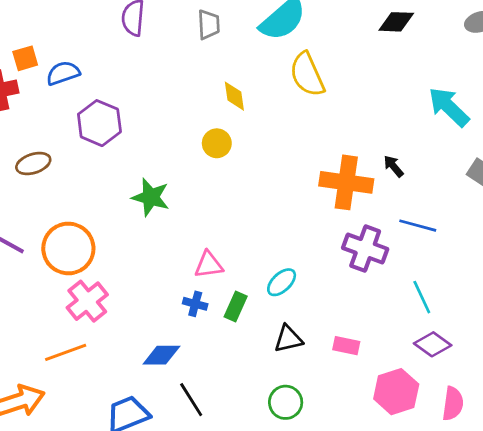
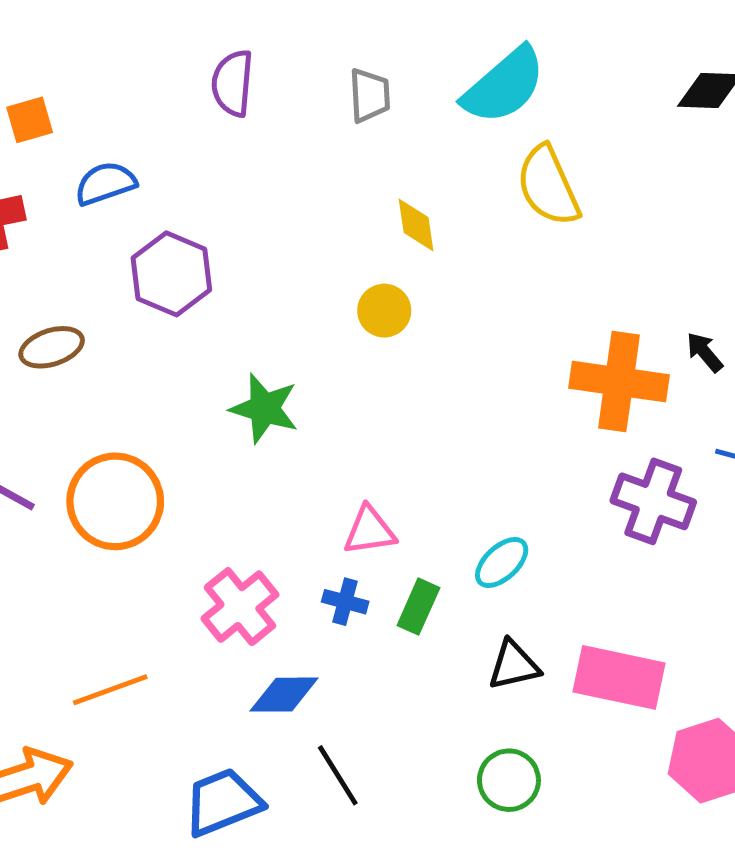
orange square: (25, 58) -> (30, 120), moved
pink cross: (87, 301) -> (240, 607), moved
pink rectangle: (346, 346) -> (619, 677), size x1.8

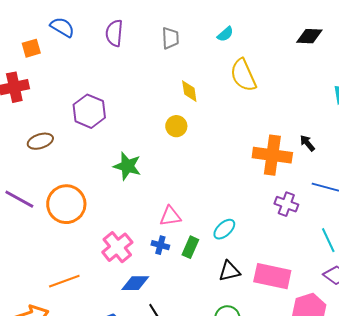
cyan semicircle: (504, 86) -> (225, 34), size x0.5
blue semicircle: (105, 183) -> (62, 27), moved, turned 50
purple cross: (653, 501) -> (286, 204), size x0.7

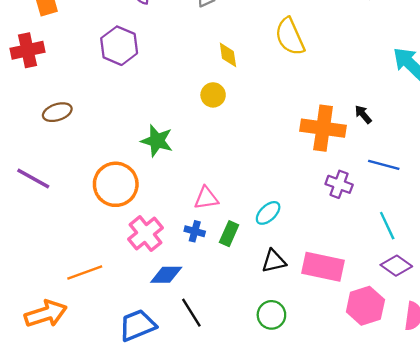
purple hexagon: (89, 111) -> (119, 46), moved
orange circle: (66, 204) -> (116, 184), moved

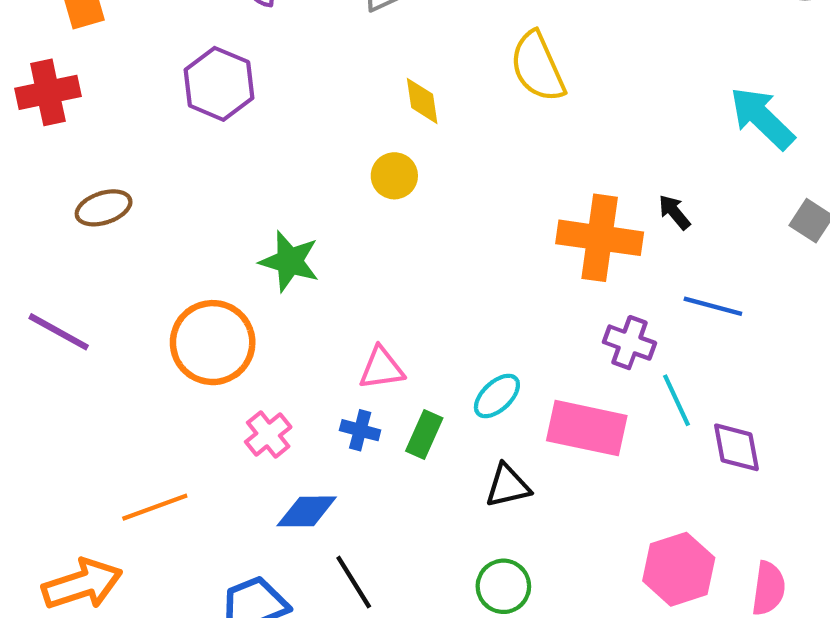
cyan line: (387, 226) -> (677, 400), moved
pink cross: (145, 234) -> (268, 434), size x0.7
purple diamond: (396, 266) -> (736, 447), moved, turned 44
pink rectangle: (323, 267) -> (587, 428), moved

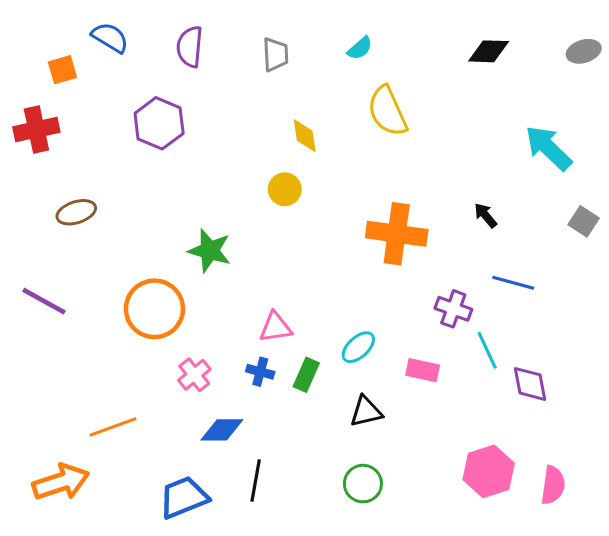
orange cross: (600, 238) -> (397, 234), moved
pink rectangle: (587, 428) -> (423, 370), size x0.6
black line: (354, 582) -> (256, 481), turned 42

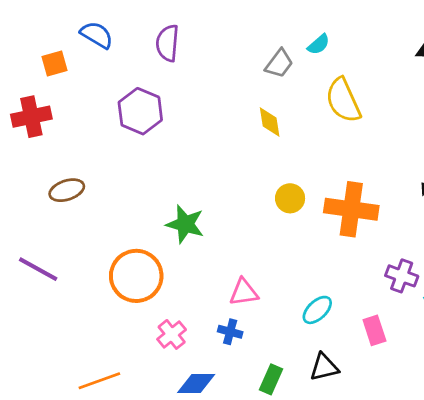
gray trapezoid: (276, 54) -> (279, 64), moved, turned 40
yellow circle: (285, 189) -> (290, 198), moved
pink rectangle: (423, 370) -> (374, 330), turned 60
green rectangle: (306, 375) -> (271, 379), moved

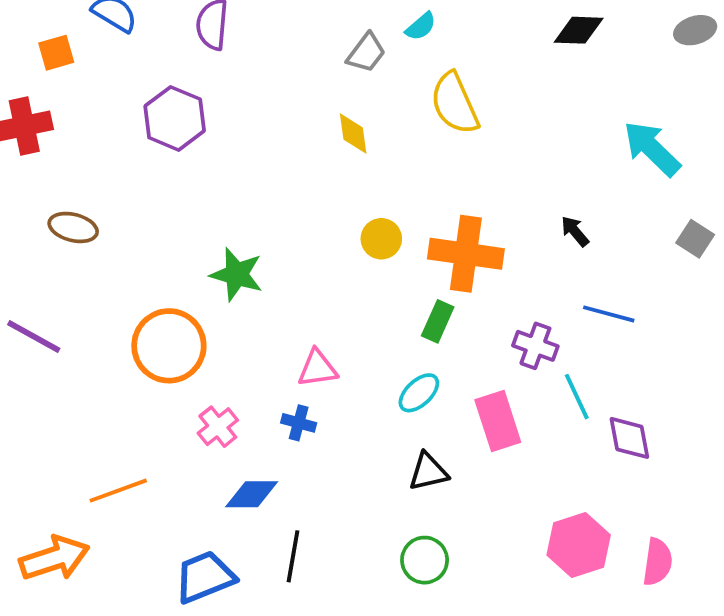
brown ellipse: (67, 190) -> (73, 227), turned 32
pink rectangle: (374, 330) -> (498, 421), size x1.4
green rectangle: (271, 379) -> (438, 321), moved

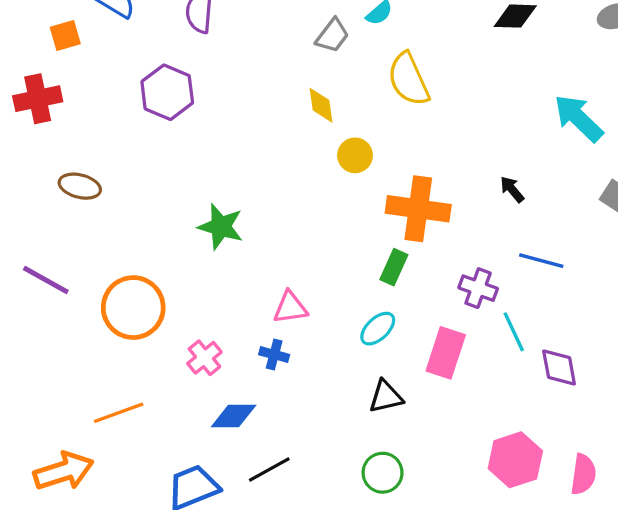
yellow circle: (381, 239) -> (355, 155), moved
orange circle: (169, 346) -> (133, 308), moved
pink rectangle: (498, 421) -> (446, 353), turned 36
black line: (293, 556) -> (269, 469), turned 51

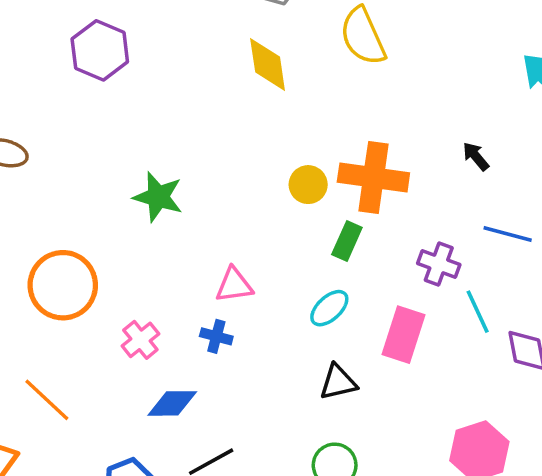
yellow diamond: (321, 105) -> (268, 65), size x1.4
yellow circle: (355, 155) -> (308, 185), moved
orange line: (119, 413) -> (47, 400), turned 63

